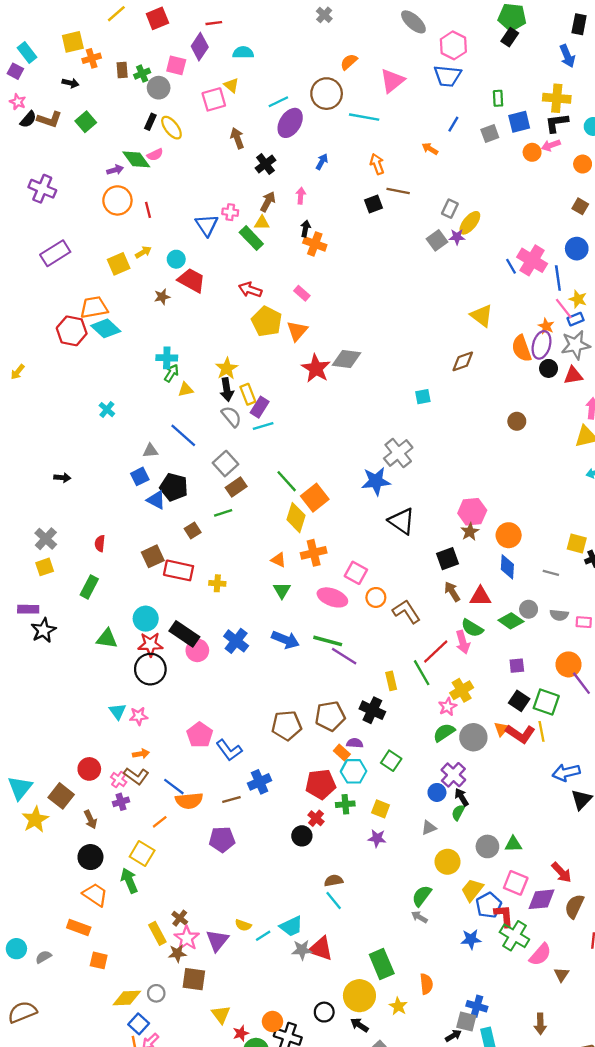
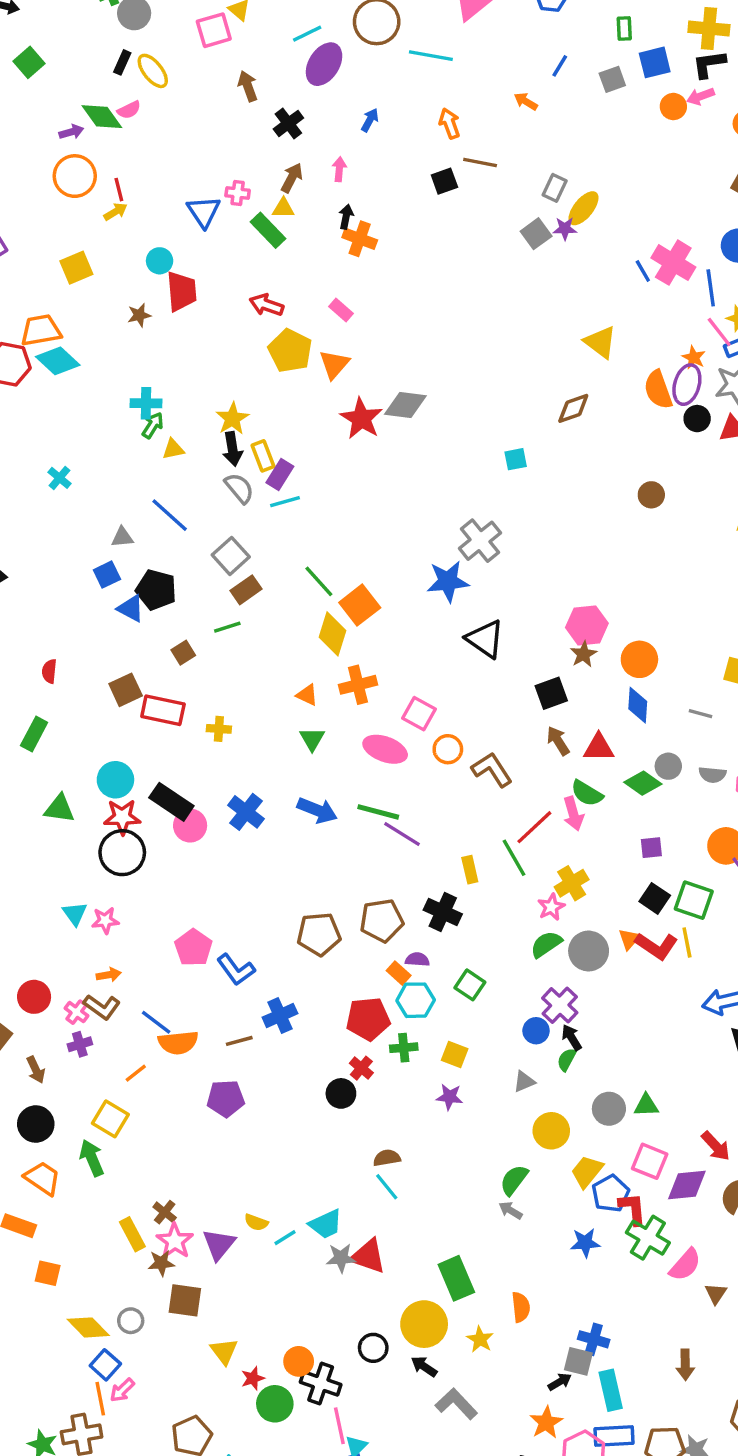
yellow arrow: (143, 252) -> (115, 212), moved
red trapezoid: (191, 280) -> (182, 291), turned 56
yellow diamond: (127, 998) -> (88, 1327), turned 48

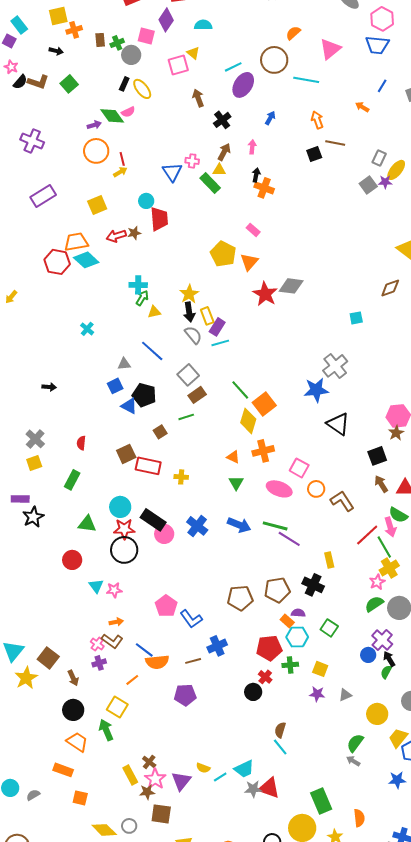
red arrow: (266, 305) -> (116, 236), moved, turned -36
green line: (514, 858) -> (384, 547), moved
red circle: (34, 997) -> (72, 560), moved
gray triangle: (524, 1082) -> (345, 695), moved
brown semicircle: (387, 1158) -> (280, 730), turned -63

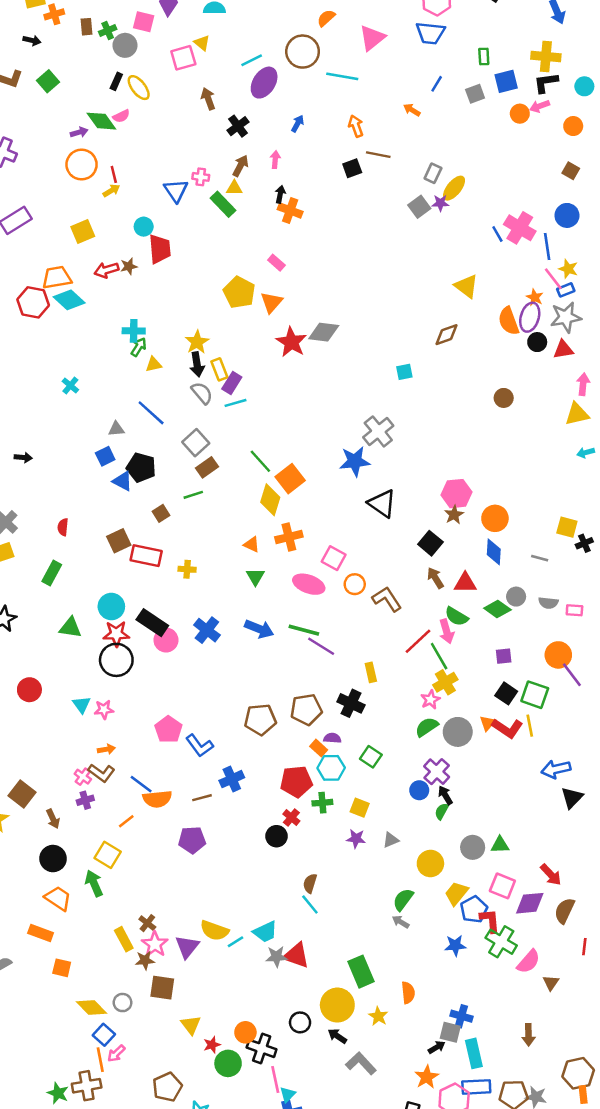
black square: (377, 456) -> (430, 543), turned -30
red circle: (72, 560) -> (29, 690), moved
yellow semicircle: (203, 768) -> (214, 931), size x1.6

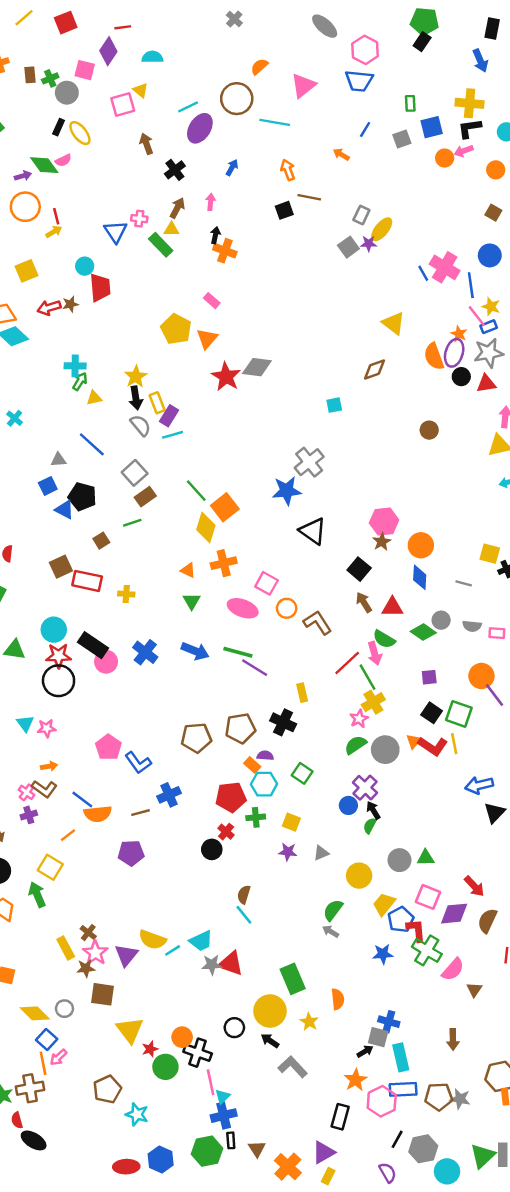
yellow triangle: (191, 1025) -> (130, 1030), size x1.4

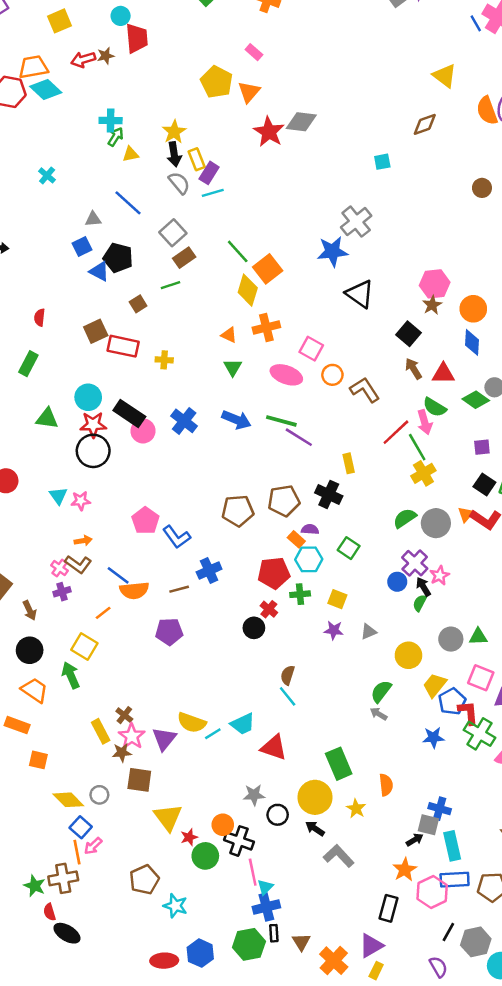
pink star: (359, 719) -> (440, 575), moved
gray star: (212, 965) -> (254, 795), moved

